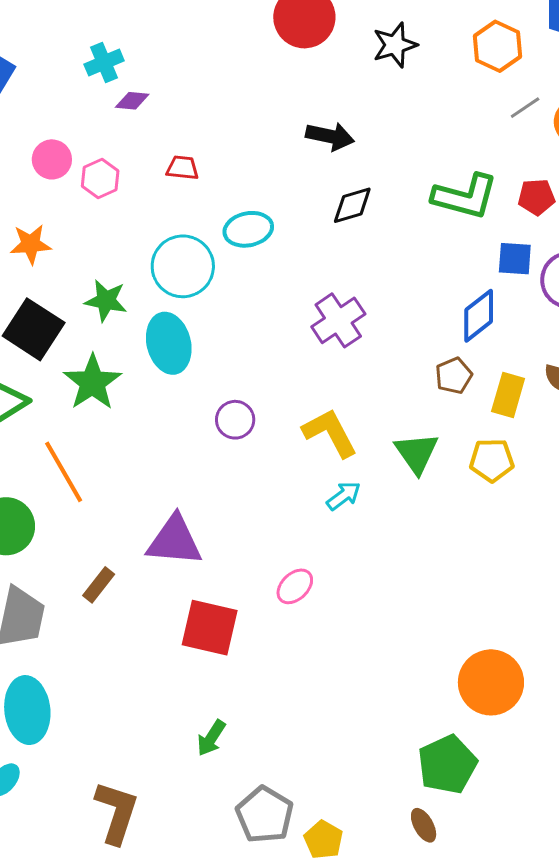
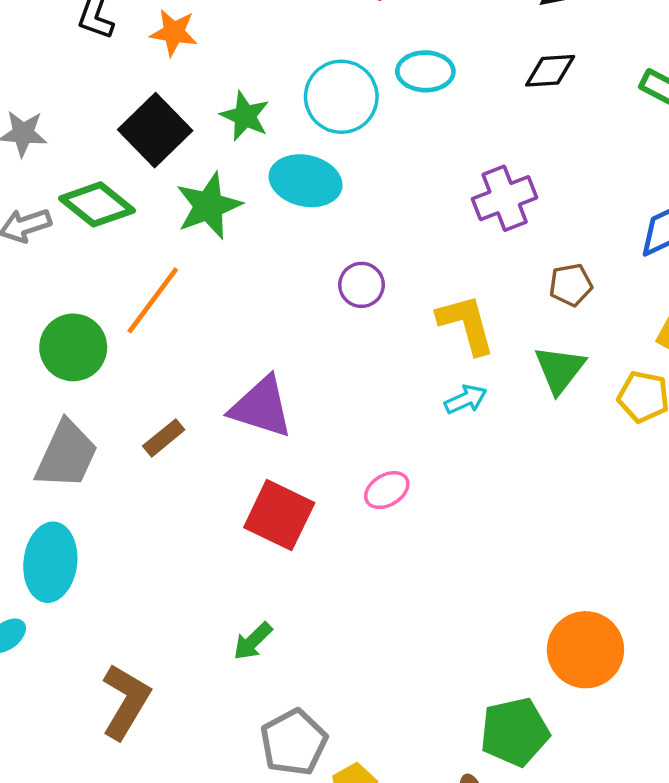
cyan ellipse: (169, 343) -> (306, 181), turned -76
brown pentagon: (454, 376) -> (571, 285), moved
orange line: (64, 472) -> (153, 300), turned 54

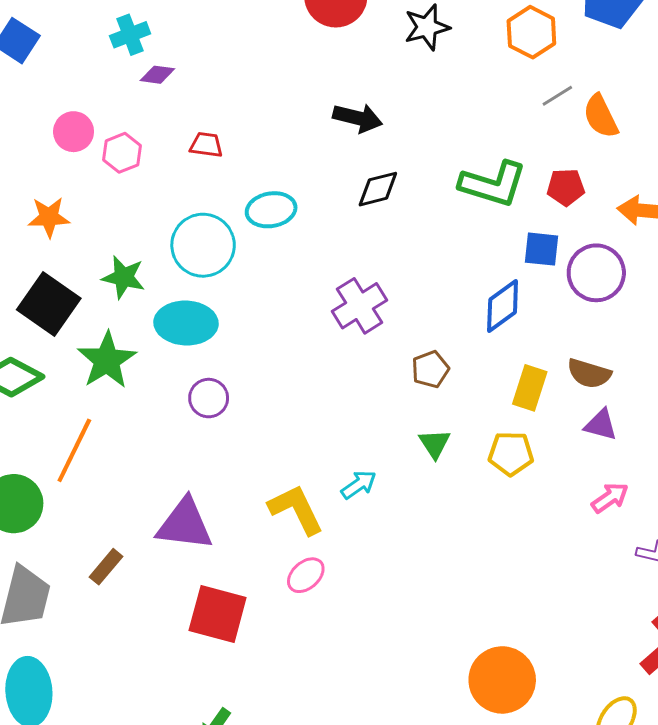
purple circle: (362, 285) -> (209, 398), moved
yellow L-shape: (466, 324) -> (296, 509), moved
green triangle: (560, 369) -> (435, 444), size x0.7

